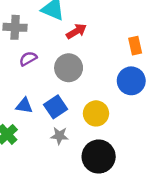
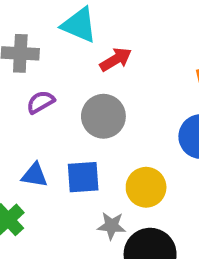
blue square: (56, 107) -> (83, 177), turned 30
gray star: (59, 136) -> (112, 226), moved

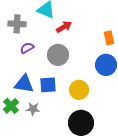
blue triangle: (34, 175) -> (24, 84), size x1.5
gray star: (112, 226) -> (33, 109), moved

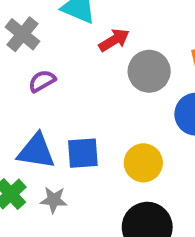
gray cross: (17, 24) -> (22, 34), turned 36
gray circle: (58, 55) -> (149, 71), moved

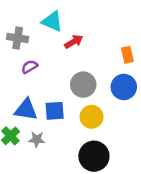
gray cross: (22, 34) -> (18, 38), turned -30
gray circle: (149, 71) -> (83, 85), moved

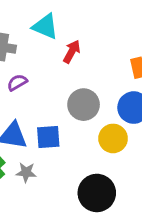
red arrow: (74, 42) -> (72, 52), turned -30
yellow circle: (92, 117) -> (113, 138), moved

